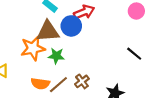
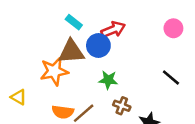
green star: (56, 56) -> (108, 80), moved
brown cross: (82, 81) -> (122, 106), moved, turned -32

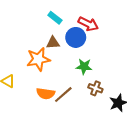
red arrow: (113, 30) -> (88, 24), turned 48
brown triangle: (71, 52) -> (53, 43), size x0.6

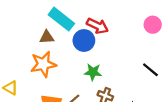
cyan rectangle: (55, 18) -> (61, 19), size x1.6
brown triangle: (53, 43) -> (47, 37), moved

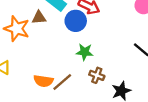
orange star: (43, 64) -> (17, 29), moved, turned 30

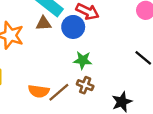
brown triangle: (39, 18) -> (43, 23), moved
brown cross: (97, 75) -> (85, 85), moved

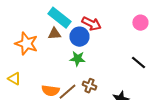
green star: (83, 60) -> (77, 59), moved

